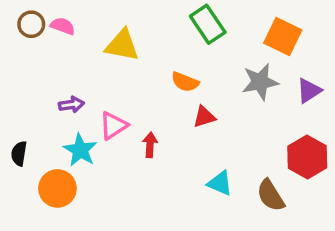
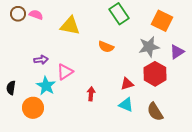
red triangle: (204, 117) -> (127, 84), moved
red arrow: (150, 145) -> (91, 94), moved
red hexagon: (307, 157) -> (155, 74), moved

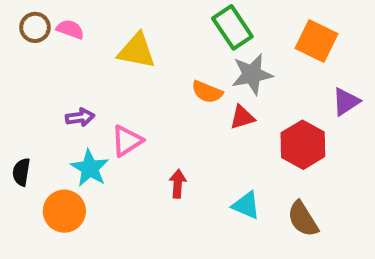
gray star: (149, 47) -> (252, 74), moved
red triangle: (127, 84) -> (242, 117), moved

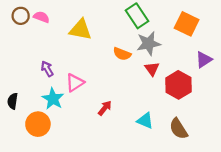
purple arrow: (80, 117) -> (47, 69), turned -112
red triangle: (242, 117) -> (152, 69), moved, turned -49
red arrow: (178, 184) -> (105, 108), turned 35

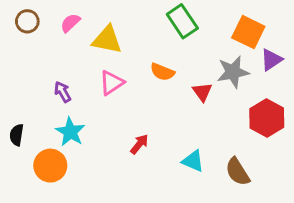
pink semicircle: (41, 17) -> (70, 23), moved, turned -63
gray star: (149, 43) -> (233, 72), moved
purple triangle: (204, 60) -> (271, 60), moved
pink triangle: (75, 83) -> (112, 83), moved
red hexagon: (178, 85) -> (267, 118), moved

